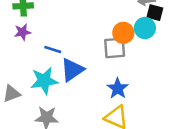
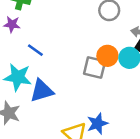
blue triangle: (72, 70) -> (42, 91), moved
blue star: (118, 88) -> (97, 124), moved

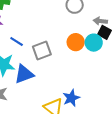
gray square: (95, 68) -> (42, 51), moved, turned -30

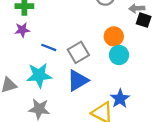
cyan circle: (94, 43) -> (119, 55), moved
blue triangle: (24, 74) -> (78, 80), moved

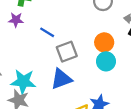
blue line: (49, 47) -> (47, 32), moved
cyan star: (39, 75) -> (23, 82), moved

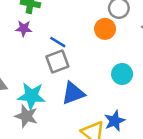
orange circle: (104, 42) -> (105, 29), moved
gray square: (67, 52) -> (57, 62), moved

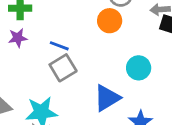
blue triangle: (73, 93) -> (107, 98), moved

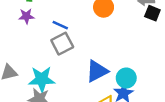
cyan circle: (139, 68) -> (126, 78), moved

